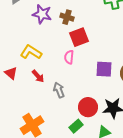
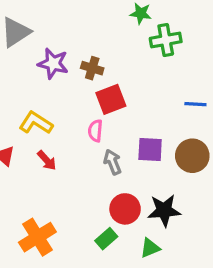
gray arrow: (59, 90) -> (113, 162), moved

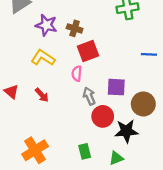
yellow L-shape: (36, 123) -> (43, 58), moved
brown circle: (192, 156) -> (143, 104), moved
red circle: (125, 209) -> (103, 116), moved
green rectangle: (106, 239) -> (85, 151), turned -63

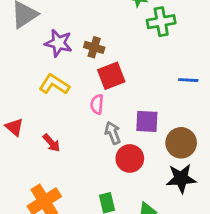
red arrow: (42, 95) -> (51, 143), moved
black star: (126, 131) -> (181, 178), moved

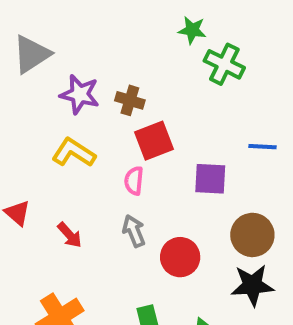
green cross: (161, 22) -> (224, 64), turned 36
purple square: (147, 121) -> (210, 179), moved
gray arrow: (113, 133) -> (134, 231), moved

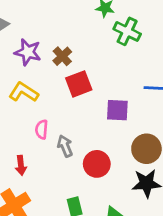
brown cross: (130, 100) -> (62, 56), turned 30
pink semicircle: (134, 181) -> (42, 129), moved
red arrow: (70, 235) -> (21, 165), moved, turned 36

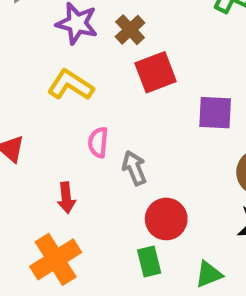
red circle: (97, 164) -> (166, 219), moved

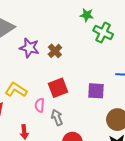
red square: (156, 72) -> (58, 88), moved
yellow L-shape: (70, 85) -> (16, 90), moved

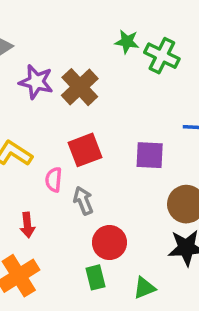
green star: (87, 15) -> (127, 42), moved
brown cross: (55, 51) -> (80, 87), size x1.5

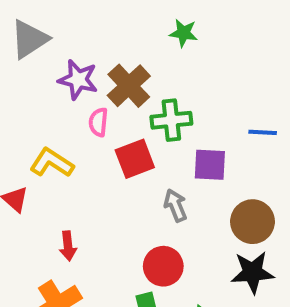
green cross: (162, 56) -> (171, 120), moved, turned -32
pink semicircle: (54, 180) -> (98, 122), moved
gray arrow: (83, 201) -> (175, 205), moved

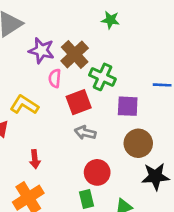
green cross: (171, 120) -> (102, 77), turned 30
gray arrow: (175, 205) -> (85, 133), moved, turned -54
brown circle: (252, 222) -> (138, 143), moved

